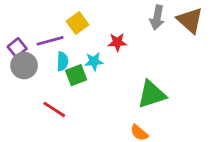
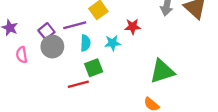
green square: (76, 75) -> (94, 68), moved
red line: (54, 109) -> (78, 84), turned -48

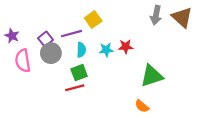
red star: (133, 26) -> (126, 47), moved
pink semicircle: (22, 55) -> (23, 61), size x1.5
green square: (94, 68) -> (79, 73), moved

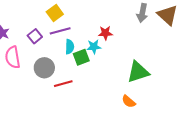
yellow square: (93, 19) -> (55, 13), moved
red star: (126, 47) -> (105, 33), moved
gray circle: (51, 53) -> (44, 68), moved
green square: (79, 73) -> (81, 57), moved

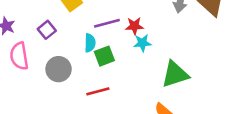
purple line: (60, 31) -> (107, 23), moved
cyan star: (94, 47) -> (142, 43), moved
red line: (63, 84) -> (98, 91), moved

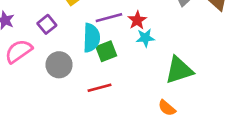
red star: (134, 26) -> (137, 20), turned -30
cyan semicircle: (90, 43) -> (91, 38), size x1.5
pink semicircle: (19, 56) -> (19, 51), turned 64

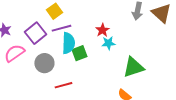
purple line: (109, 18) -> (61, 28), moved
purple square: (47, 24) -> (35, 33), size x1.5
red line: (99, 88) -> (63, 85), moved

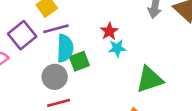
gray circle: (44, 63) -> (55, 77), moved

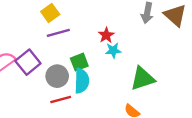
purple square: (22, 35) -> (28, 62), moved
cyan semicircle: (65, 48) -> (82, 81), moved

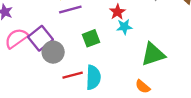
gray circle: (57, 76) -> (53, 52), moved
cyan semicircle: (82, 81) -> (93, 77), moved

